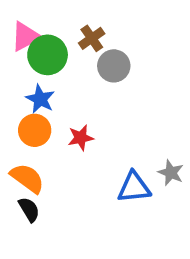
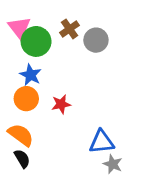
pink triangle: (25, 36) -> (19, 28), turned -40
gray circle: (114, 66) -> (96, 40), moved
gray star: (171, 173) -> (113, 164), moved

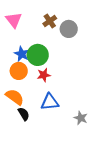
green circle: (36, 41) -> (38, 55), moved
blue triangle: (102, 142) -> (50, 102), moved
black semicircle: (22, 159) -> (24, 114), moved

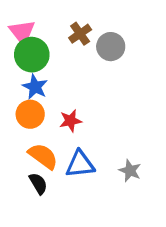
green circle: (38, 55) -> (32, 55), moved
orange semicircle: (15, 97) -> (43, 156), moved
gray star: (81, 118) -> (130, 171), moved

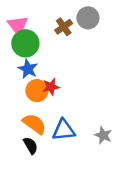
gray circle: (111, 47) -> (88, 18), moved
orange circle: (30, 114) -> (37, 91), moved
red star: (70, 121) -> (51, 87), moved

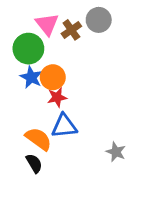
pink triangle: (18, 25) -> (47, 24), moved
orange circle: (37, 91) -> (53, 77), moved
blue triangle: (64, 130) -> (64, 126), moved

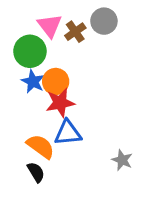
red star: (57, 97) -> (60, 103), size x1.4

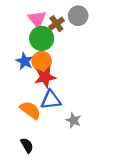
green circle: (30, 51) -> (42, 38), moved
gray star: (122, 160) -> (74, 120), moved
black semicircle: (36, 172) -> (27, 145), moved

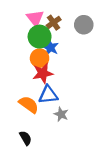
gray circle: (78, 16) -> (84, 25), moved
blue star: (25, 61) -> (50, 47), moved
gray star: (74, 120) -> (61, 114), moved

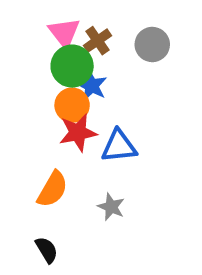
blue triangle: (48, 95) -> (119, 146), moved
orange semicircle: (29, 105) -> (52, 189), turned 84

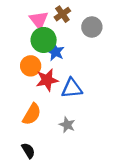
brown cross: (97, 41) -> (62, 14), moved
orange circle: (72, 105) -> (31, 66), moved

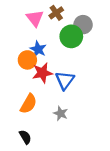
green circle: (44, 40) -> (71, 36), moved
blue star: (55, 52) -> (38, 49), moved
blue triangle: (72, 88) -> (65, 80), turned -48

